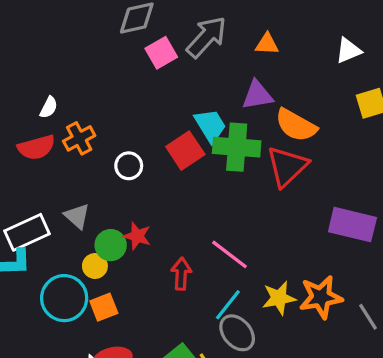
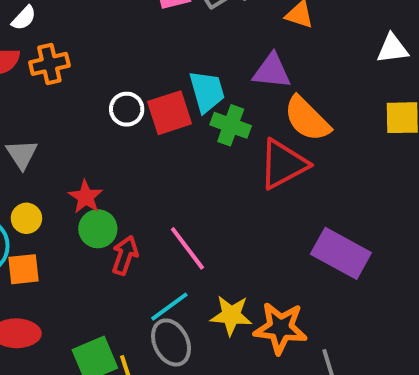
green cross: (237, 147) -> (231, 125), size x0.7
white circle: (129, 166) -> (127, 109), moved
green circle: (111, 245) -> (98, 229), moved

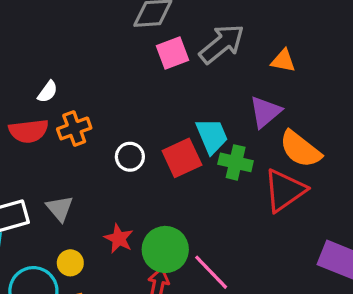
purple triangle: (272, 71) -> (265, 112), turned -39
white circle: (127, 109) -> (130, 157), moved
green circle: (98, 229) -> (165, 249), moved, size x1.4

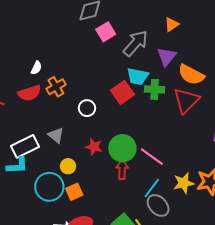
gray arrow: (222, 44) -> (136, 43), moved
orange triangle: (283, 61) -> (172, 24), turned -35
cyan trapezoid: (212, 136) -> (138, 76), turned 135
white circle: (130, 157) -> (87, 108), moved

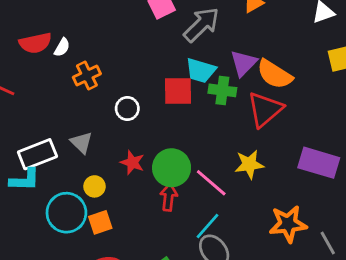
purple triangle: (167, 56) -> (243, 63), moved
red square: (123, 92) -> (178, 91), turned 30
red semicircle: (29, 93) -> (35, 43), moved
yellow star: (184, 183) -> (249, 164), moved

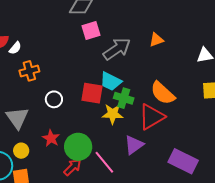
purple triangle: (243, 63) -> (134, 145), moved
gray triangle: (81, 142) -> (17, 118), size x1.4
yellow star: (249, 164) -> (113, 114), moved
red arrow: (169, 197) -> (72, 167), turned 30

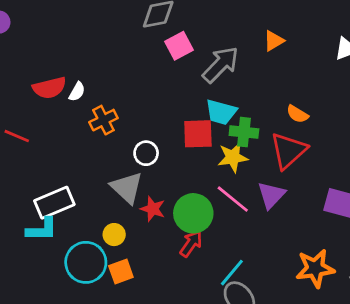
orange semicircle: (163, 93) -> (297, 114), size x0.6
gray triangle: (17, 118) -> (127, 188), moved
pink line: (104, 162) -> (233, 199), moved

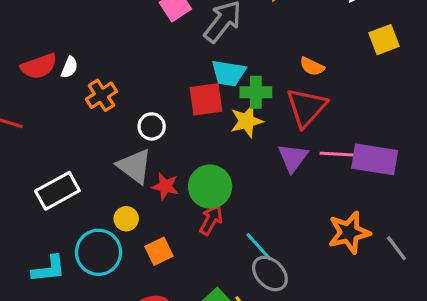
pink line: (233, 199) -> (340, 154), moved, turned -30
cyan L-shape: (42, 229) -> (49, 269), moved
orange square: (121, 272) -> (159, 251), moved
cyan line: (232, 273) -> (259, 247), turned -76

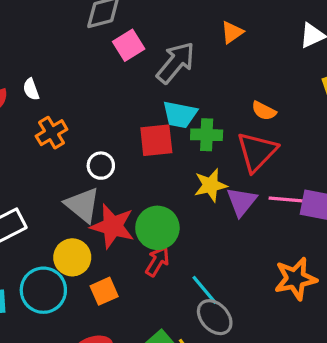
white semicircle: (69, 67) -> (31, 89), moved, turned 135
yellow star: (247, 121) -> (211, 185), moved
red star: (165, 186) -> (113, 226), size x1.6
yellow circle: (126, 219) -> (72, 257), size x1.5

